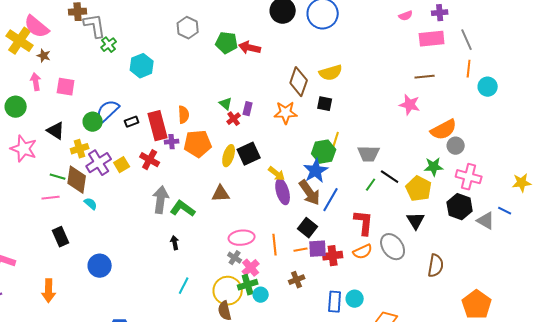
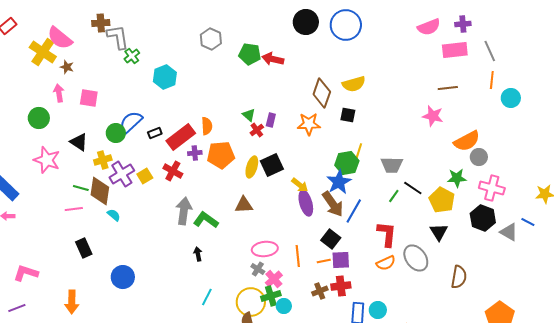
pink semicircle: (406, 16) -> (429, 27), size x1.6
red rectangle: (158, 126) -> (181, 137), turned 68
red cross: (333, 256) -> (341, 286), moved

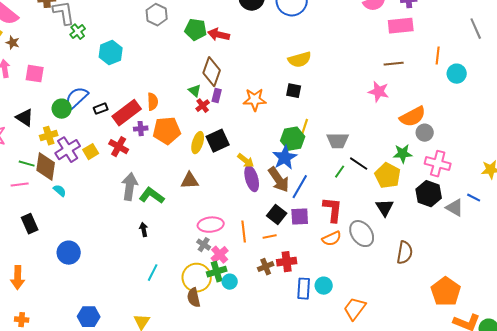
gray line: (490, 51) -> (476, 29), moved
brown diamond: (322, 93) -> (212, 72), moved
purple square: (341, 260) -> (300, 217), moved

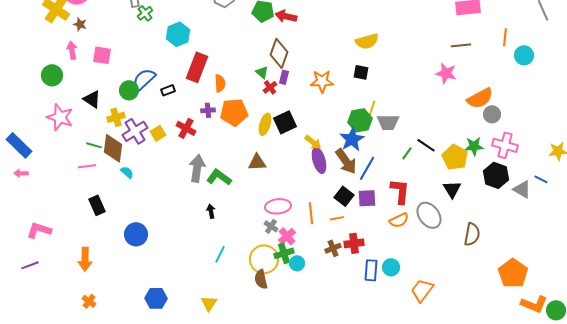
red rectangle: (127, 113) -> (197, 67), moved, turned -32
gray trapezoid: (338, 141) -> (388, 122), moved
green star: (403, 154) -> (474, 146), moved
orange cross: (22, 320) -> (89, 301), turned 32

